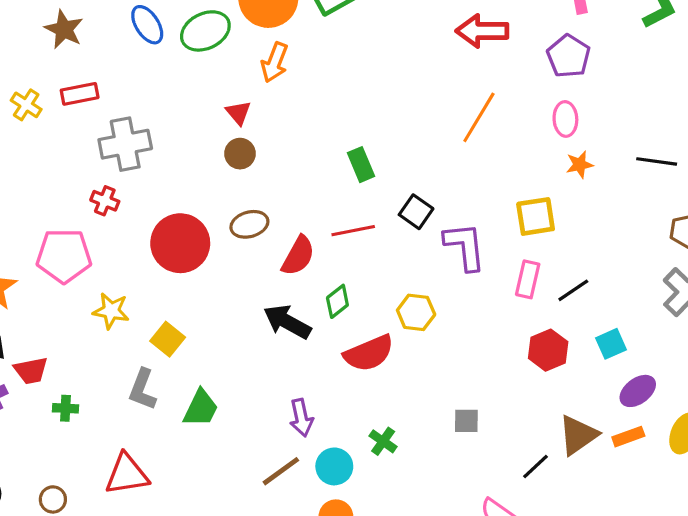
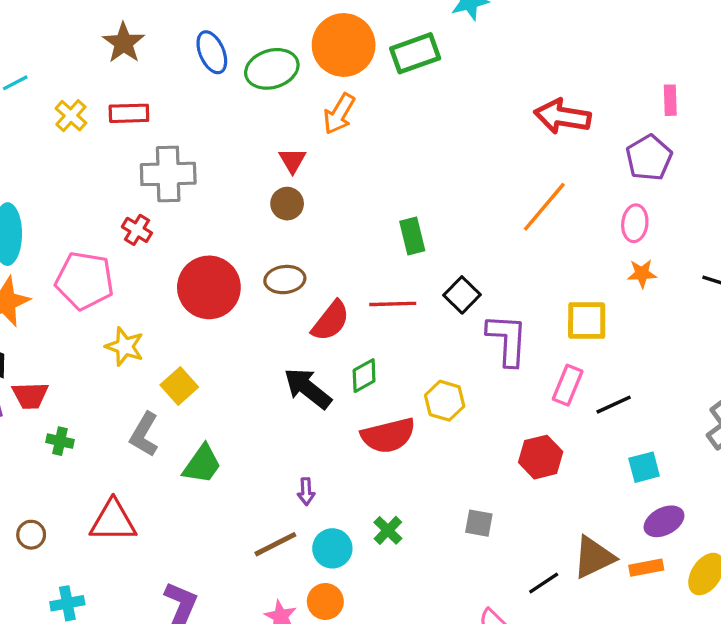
red hexagon: (548, 350) -> (541, 457), moved
purple arrow: (301, 418) -> (306, 492), size x0.7

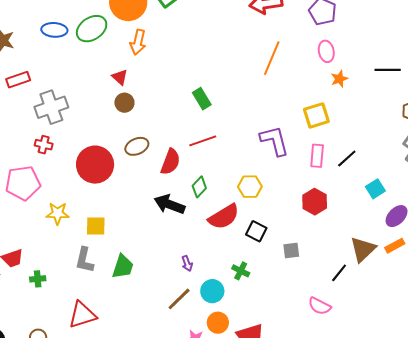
blue ellipse: (212, 52) -> (54, 30), turned -45
black square: (462, 295) -> (256, 231), moved
yellow square: (179, 386) -> (96, 226), turned -30

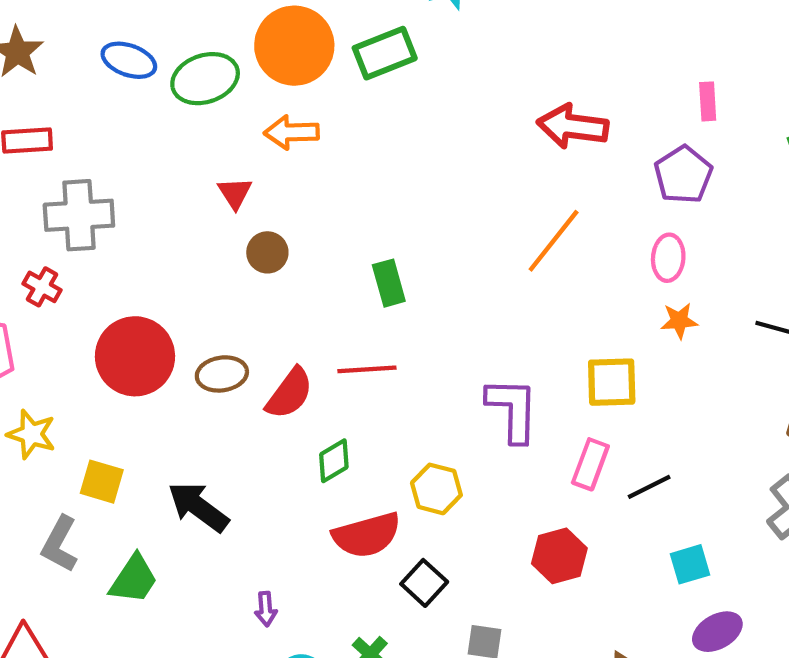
orange arrow: (138, 42) -> (292, 132), turned 60
brown circle: (124, 103) -> (267, 252), moved
brown ellipse: (137, 146) -> (222, 374), moved
black arrow: (169, 204) -> (198, 507), moved

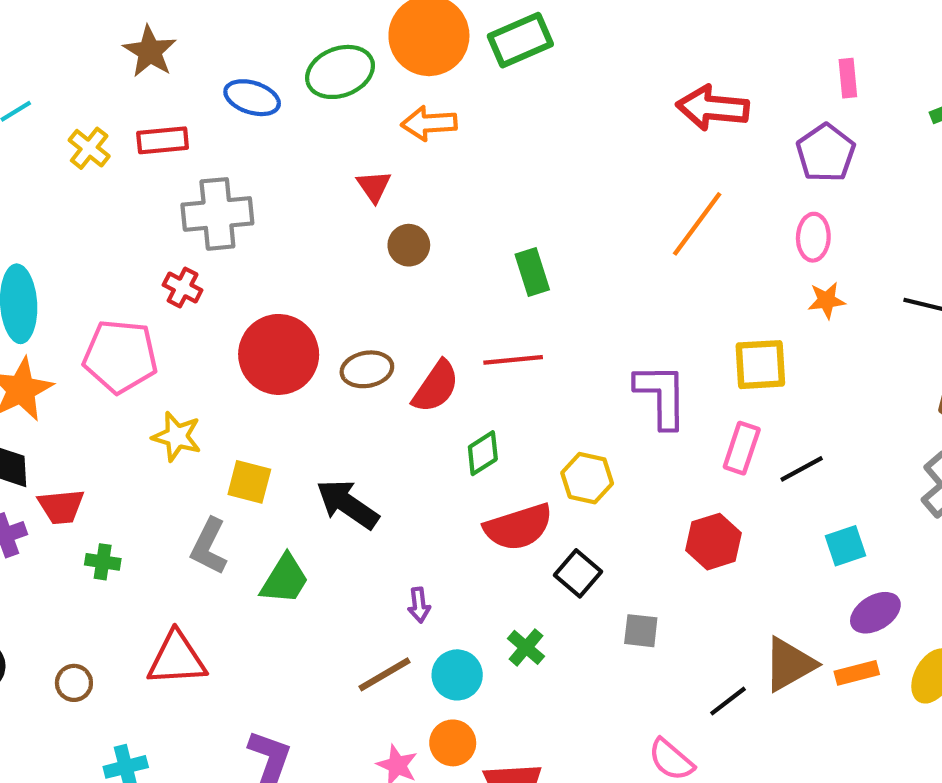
blue ellipse: (129, 60) -> (252, 98), moved

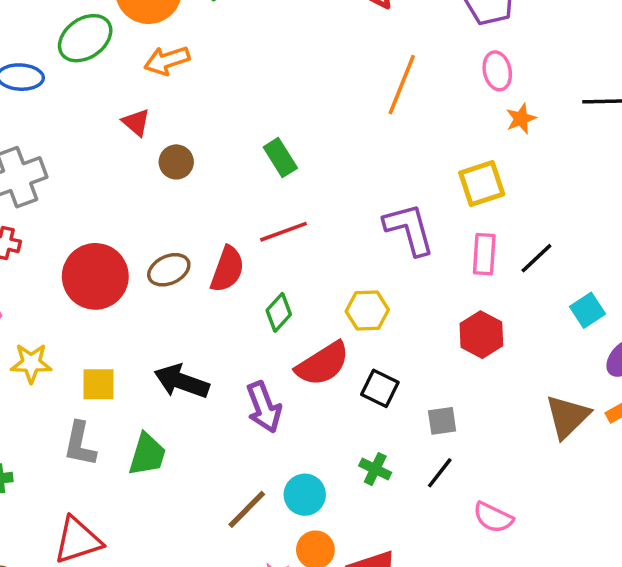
purple arrow: (419, 605) -> (264, 407), moved, size x1.8
green cross: (526, 647) -> (375, 469), moved
black line: (728, 701) -> (440, 473), moved

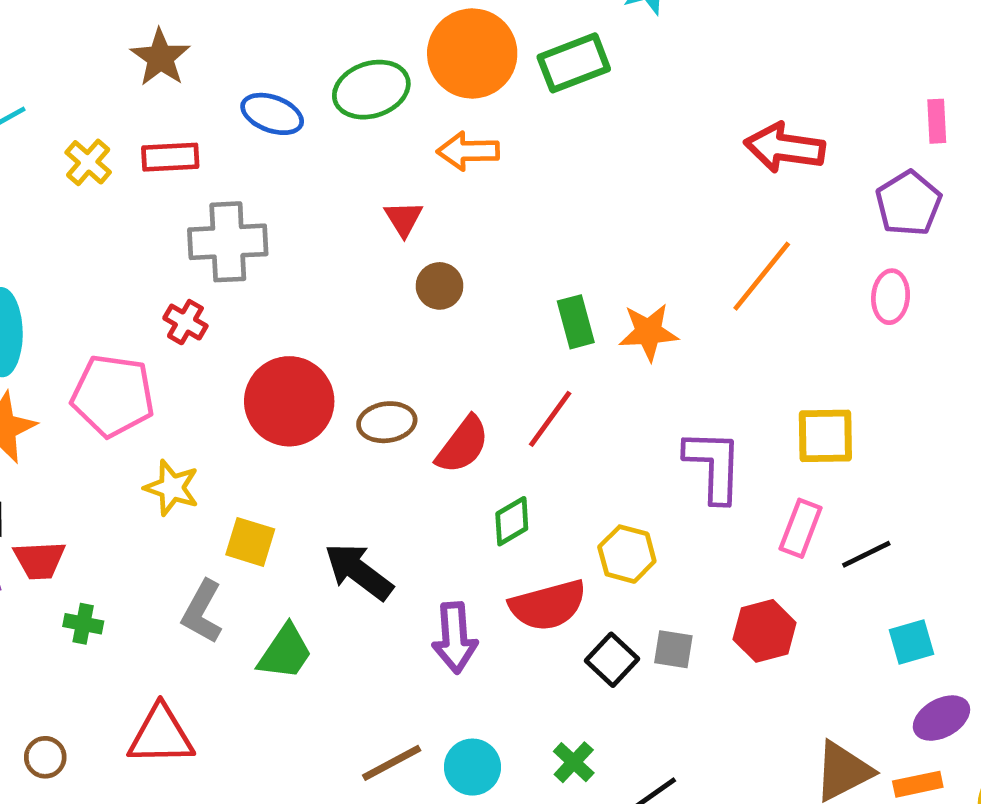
orange star: (521, 119) -> (649, 332), moved, size x1.4
red line: (283, 232) -> (550, 419), turned -51
gray square: (442, 421) -> (673, 649), moved

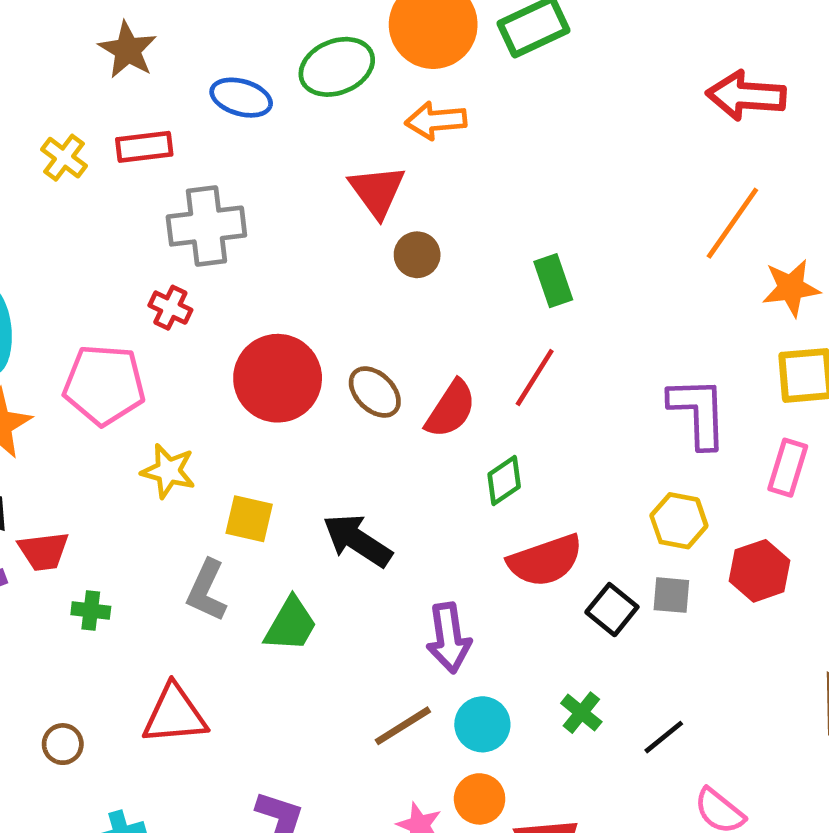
red triangle: (403, 219) -> (377, 191), size x1.5
orange star: (649, 332) -> (791, 288), moved
brown ellipse: (387, 422) -> (375, 392), turned 56
yellow hexagon: (627, 554) -> (679, 521), moved
purple arrow: (455, 638) -> (449, 638), moved

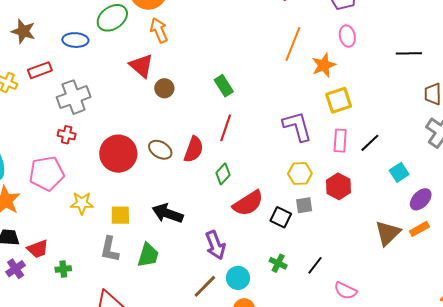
orange arrow: (436, 121) -> (159, 30), turned 85

